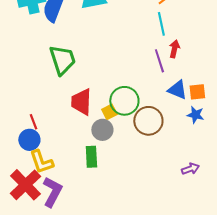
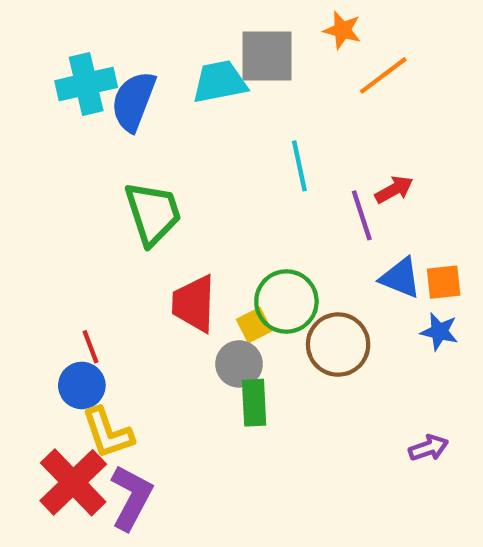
cyan line: (161, 24) -> (299, 166), moved
red arrow: (174, 49) -> (394, 190), turned 48
green rectangle: (91, 157) -> (254, 403), moved

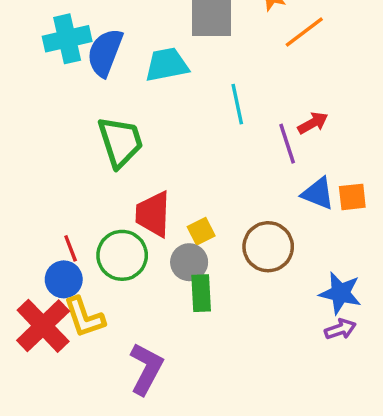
cyan trapezoid: (220, 82) -> (167, 65), moved
green circle: (286, 301) -> (122, 255), moved
blue star: (439, 332) -> (340, 293), moved, size x1.4
red cross: (73, 482) -> (43, 326), moved
purple L-shape: (131, 497) -> (146, 369), moved

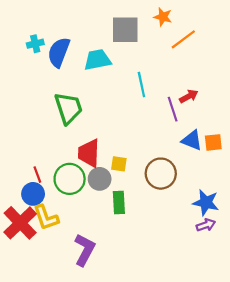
cyan cross: (67, 39) -> (35, 44), size x0.6
yellow square: (201, 231) -> (119, 164), turned 35
gray circle: (189, 262) -> (100, 179), moved

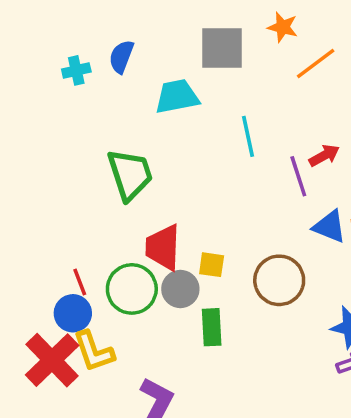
blue semicircle: (59, 52) -> (121, 57), moved, size x0.7

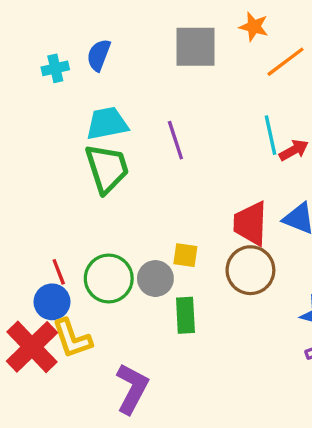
cyan trapezoid: (177, 96) -> (107, 123), moved
cyan line: (248, 136) -> (270, 135), moved
purple line: (298, 176) -> (175, 140), moved
red trapezoid: (163, 247) -> (250, 223), moved

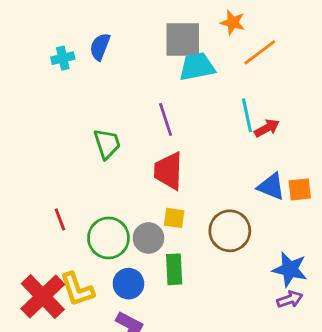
cyan trapezoid: (107, 123) -> (197, 67), moved
green trapezoid: (107, 168) -> (107, 144), size x0.7
red trapezoid: (250, 223) -> (168, 171), moved
red line: (59, 272) -> (60, 219), moved
blue circle: (52, 302) -> (128, 284), moved

